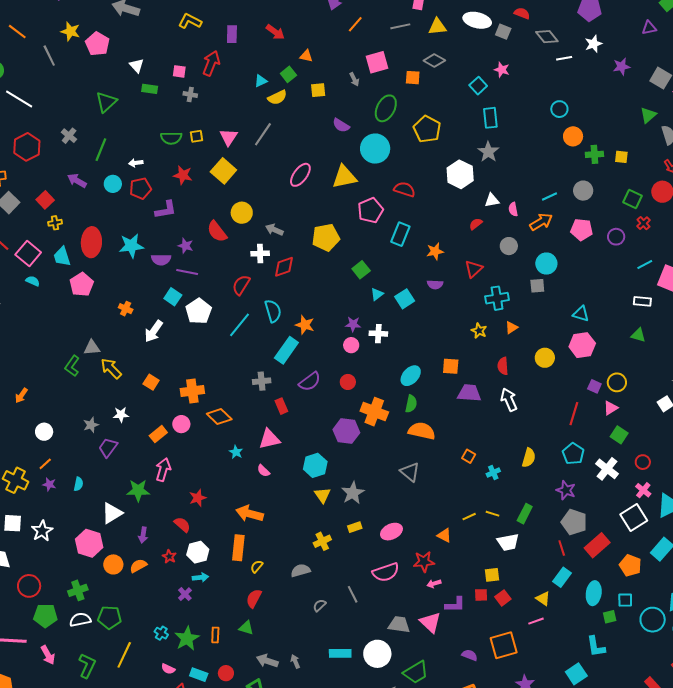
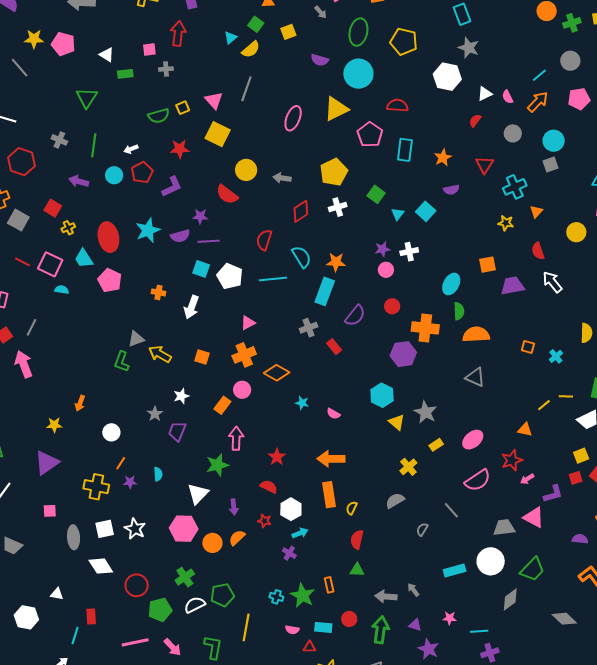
white cross: (260, 254) -> (338, 207), moved
cyan line: (240, 325) -> (273, 279), turned 60
pink triangle: (269, 439) -> (248, 323), moved, size x0.7

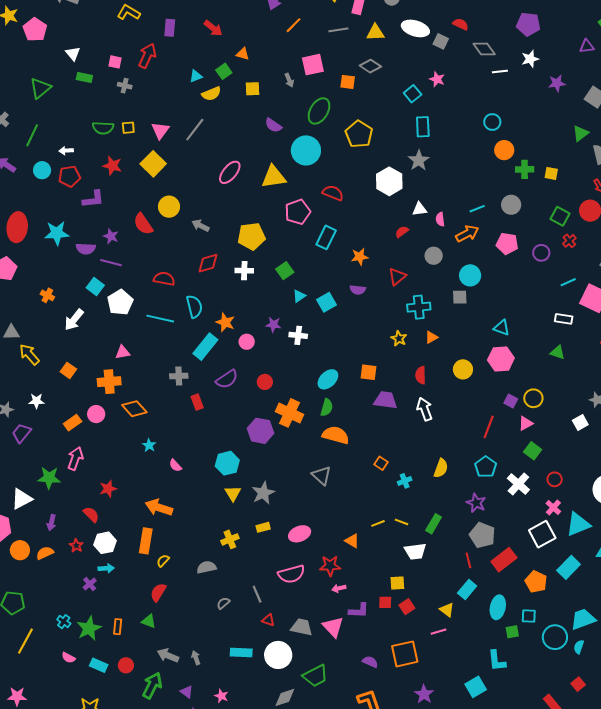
red semicircle: (264, 240) -> (164, 279), turned 65
pink circle: (386, 270) -> (247, 342), moved
red triangle: (309, 647) -> (268, 620), moved

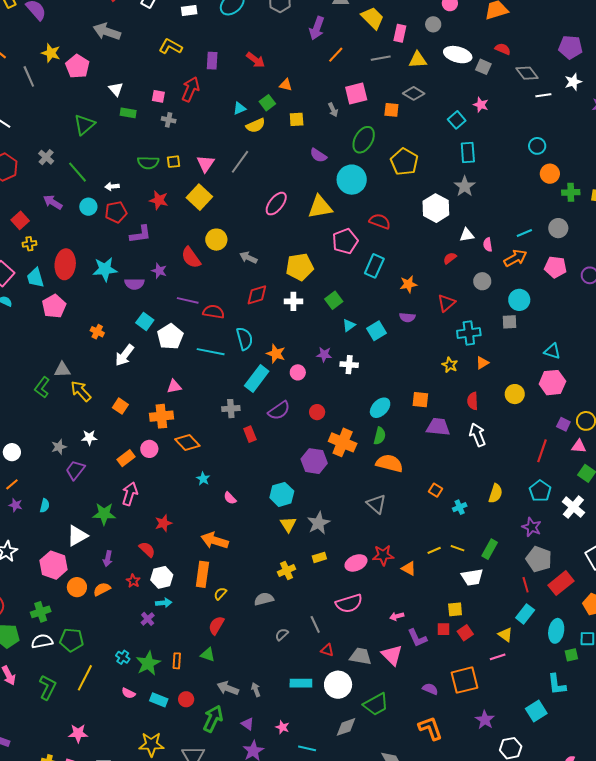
green line: (32, 135) -> (78, 172), turned -65
purple line: (111, 263) -> (188, 300), moved
pink triangle: (526, 423) -> (579, 446), turned 35
red star: (330, 566) -> (383, 555), moved
purple L-shape: (359, 611) -> (417, 638), turned 65

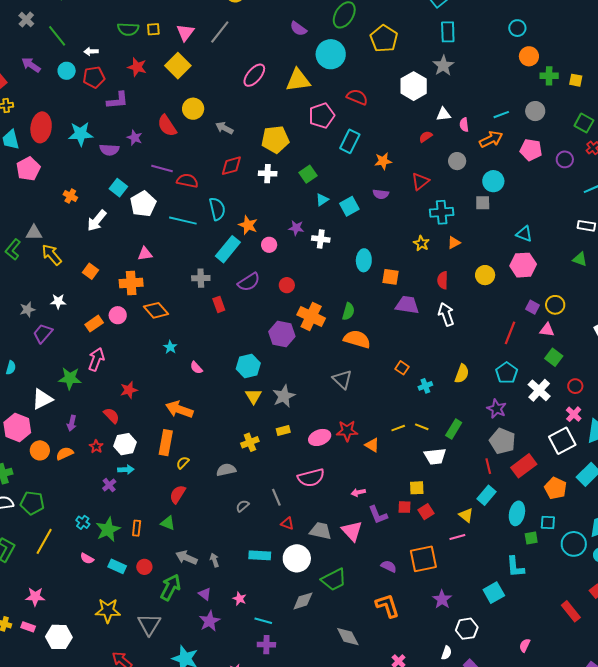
cyan ellipse: (380, 408) -> (364, 260), moved, turned -45

